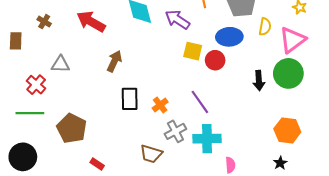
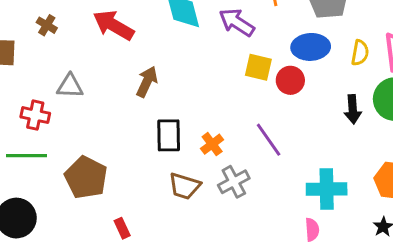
yellow semicircle: (265, 27) -> (360, 53), moved
red cross: (36, 85) -> (35, 115), turned -30
cyan cross: (207, 139) -> (327, 189), moved
brown trapezoid: (151, 154) -> (185, 186), moved
red rectangle: (97, 164) -> (122, 228), turned 32

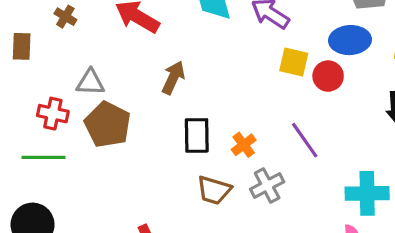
brown pentagon: (86, 177) -> (108, 124), moved

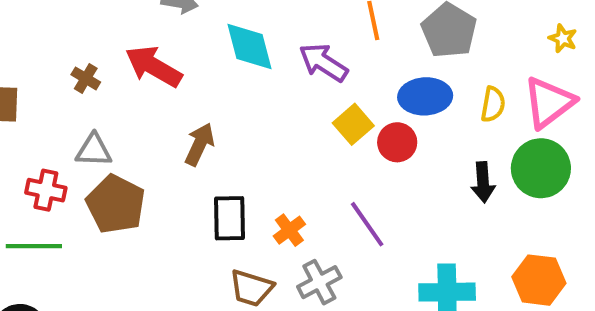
brown cross: (65, 17) -> (86, 78), moved
yellow square: (294, 62) -> (353, 124), turned 36

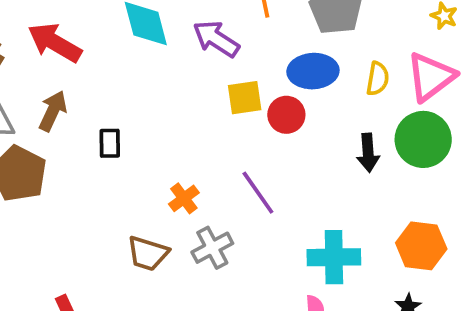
yellow square: (353, 124) -> (245, 98), turned 33
brown arrow: (200, 144) -> (53, 111), moved
black rectangle: (229, 218) -> (110, 143), moved, size x0.7

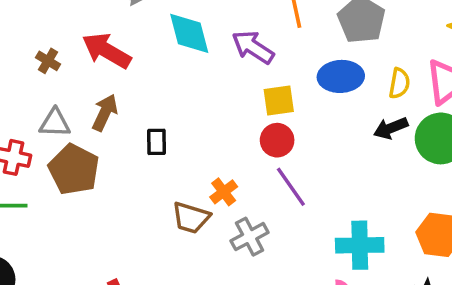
red circle: (286, 115) -> (277, 140), moved
black arrow: (368, 153) -> (391, 128), moved, turned 72
brown trapezoid: (148, 253) -> (191, 218), moved

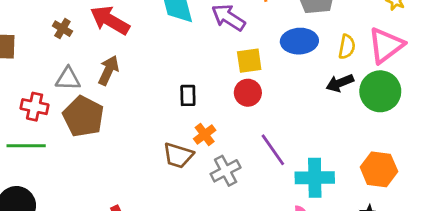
black rectangle: (157, 142) -> (188, 95), moved
purple line: (291, 187) -> (273, 150), moved

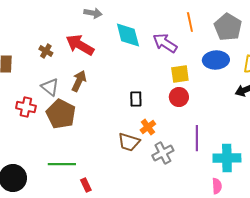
gray triangle: (68, 79) -> (50, 87), turned 36
green line: (26, 146) -> (62, 164), moved
purple line: (273, 150) -> (197, 138), turned 35

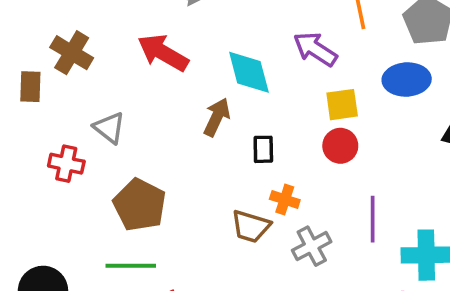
cyan diamond: (128, 35) -> (249, 72), moved
brown cross: (46, 51) -> (72, 53), moved, size x1.6
brown arrow: (79, 81) -> (217, 117), moved
brown pentagon: (61, 114) -> (140, 205), moved
orange cross: (148, 127) -> (285, 200), turned -35

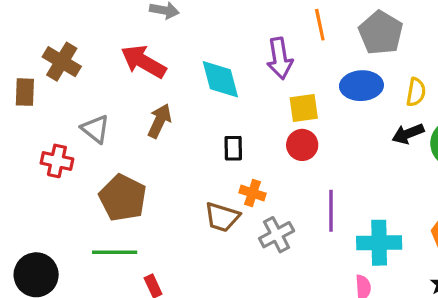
purple arrow: (315, 49) -> (280, 58), turned -132
brown arrow: (217, 117) -> (160, 121), moved

